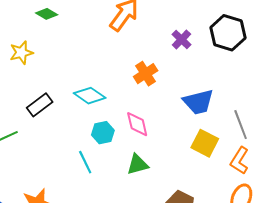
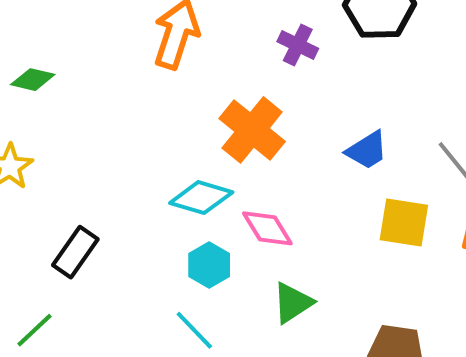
orange cross: (146, 74) -> (252, 130), size x1.4
cyan diamond: (90, 96) -> (201, 198), moved
blue trapezoid: (198, 102) -> (367, 150), size x0.7

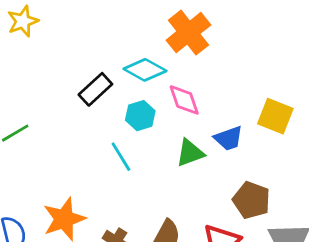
blue trapezoid: (367, 150) -> (228, 138), moved
black rectangle: (75, 252) -> (95, 89), moved

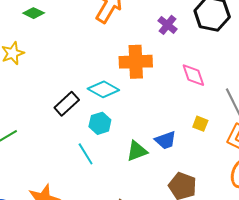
orange cross: (188, 33) -> (136, 62), turned 36
pink diamond: (184, 100) -> (193, 75), moved
yellow square: (275, 116) -> (200, 124), size x0.6

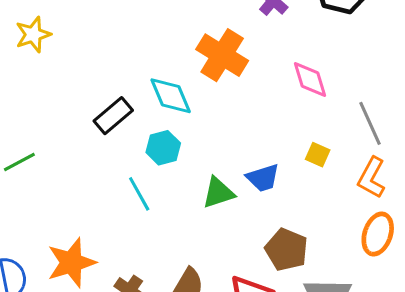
orange cross: (136, 62) -> (222, 55), turned 32
cyan diamond: (103, 89) -> (171, 96), turned 36

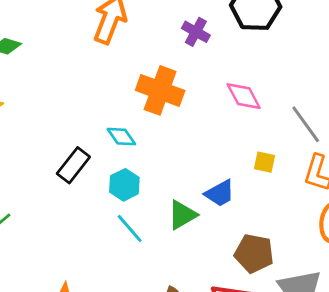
cyan diamond: (171, 96) -> (121, 137), size x0.7
cyan line: (139, 194) -> (130, 228), moved

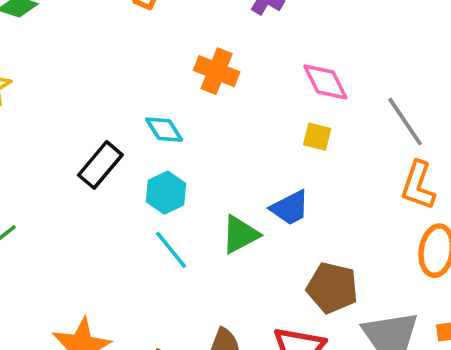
orange cross: (160, 90) -> (217, 71), size x0.7
yellow square: (264, 162) -> (317, 137), moved

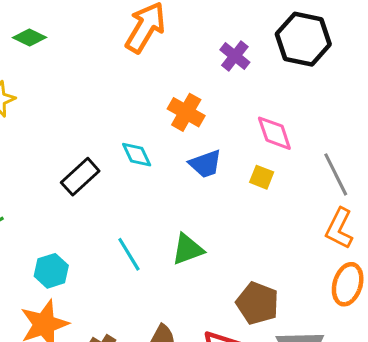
cyan hexagon: (166, 193) -> (51, 271), moved
blue trapezoid: (290, 208) -> (205, 164), moved

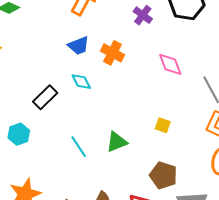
blue trapezoid: (205, 164) -> (78, 46), moved
yellow square: (262, 177) -> (163, 125), moved
cyan hexagon: (51, 271) -> (19, 134), moved

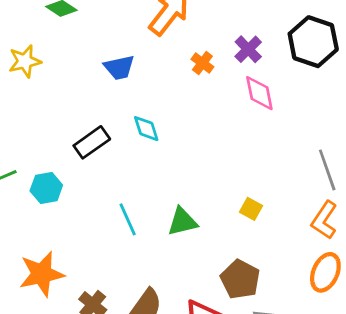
blue trapezoid: (78, 46) -> (119, 67), moved
orange cross: (112, 53) -> (202, 63), moved, size x0.7
pink diamond: (170, 64) -> (259, 93), moved

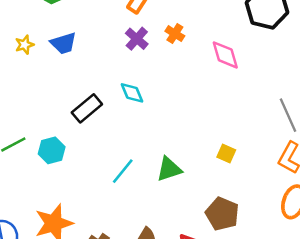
purple cross: (248, 49) -> (137, 39), moved
yellow star: (25, 61) -> (24, 45), size x0.7
blue trapezoid: (119, 67) -> (63, 43), moved
cyan line: (128, 219) -> (123, 171), turned 68

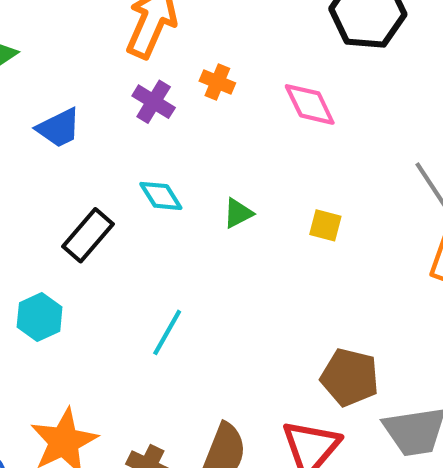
blue trapezoid: (63, 43) -> (59, 128), moved
yellow square: (226, 153) -> (325, 225), moved
green triangle: (169, 169) -> (238, 213), moved, size x0.7

